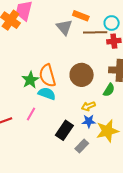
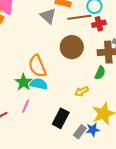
brown circle: (82, 75) -> (72, 47), moved
green star: (30, 80) -> (24, 82), moved
blue star: (89, 121) -> (93, 130), moved

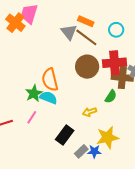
brown line: (79, 17) -> (86, 37), moved, turned 35
red cross: (99, 24) -> (114, 63), moved, size x1.6

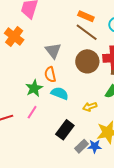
orange cross: (15, 23) -> (14, 36), moved
gray triangle: (69, 32) -> (53, 51), moved
orange semicircle: (50, 80) -> (50, 74), size x0.7
cyan semicircle: (48, 98) -> (60, 93), moved

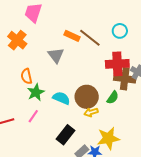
orange rectangle: (86, 16) -> (72, 36), moved
brown circle: (87, 61) -> (87, 97), moved
orange semicircle: (50, 74) -> (26, 76), moved

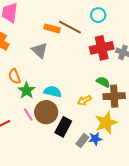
brown cross: (125, 79) -> (114, 96), moved
brown circle: (87, 97) -> (46, 112), moved
green semicircle: (113, 98) -> (103, 82), turned -88
pink line: (33, 116) -> (28, 114), turned -56

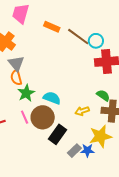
cyan circle: (98, 15) -> (96, 41), moved
orange rectangle: (52, 28) -> (52, 27), moved
gray triangle: (40, 50) -> (16, 63), moved

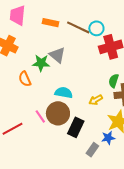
gray triangle: (16, 63) -> (57, 55), moved
green star: (26, 93) -> (41, 63), moved, turned -30
green semicircle: (103, 95) -> (114, 81), turned -96
gray rectangle: (74, 151) -> (92, 150), moved

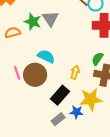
orange semicircle: (25, 79) -> (13, 33), turned 84
yellow arrow: (96, 100) -> (75, 72), turned 120
black rectangle: (76, 127) -> (60, 95), moved

